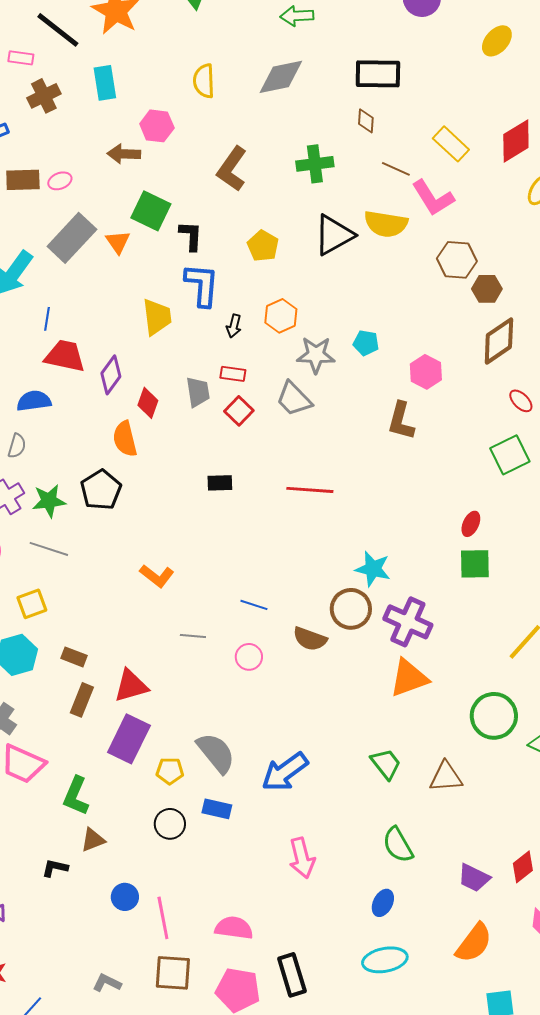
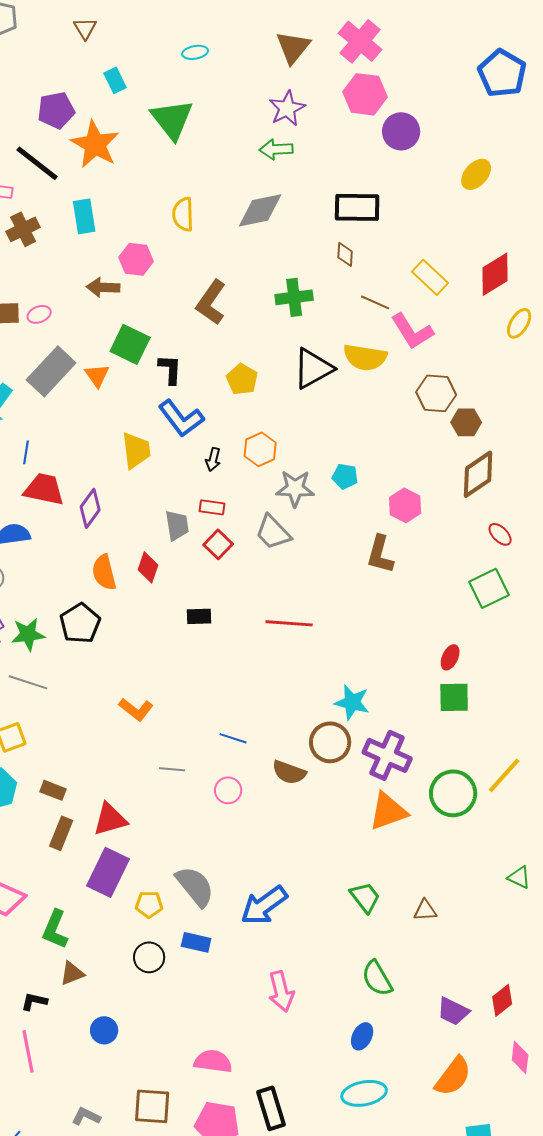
blue L-shape: (202, 285) -> (181, 418), turned 138
red diamond: (148, 403) -> (148, 567), moved
green circle: (494, 716) -> (453, 793), moved
brown triangle: (446, 777) -> (425, 910), size x0.7
pink line: (163, 918) -> (28, 1051), moved

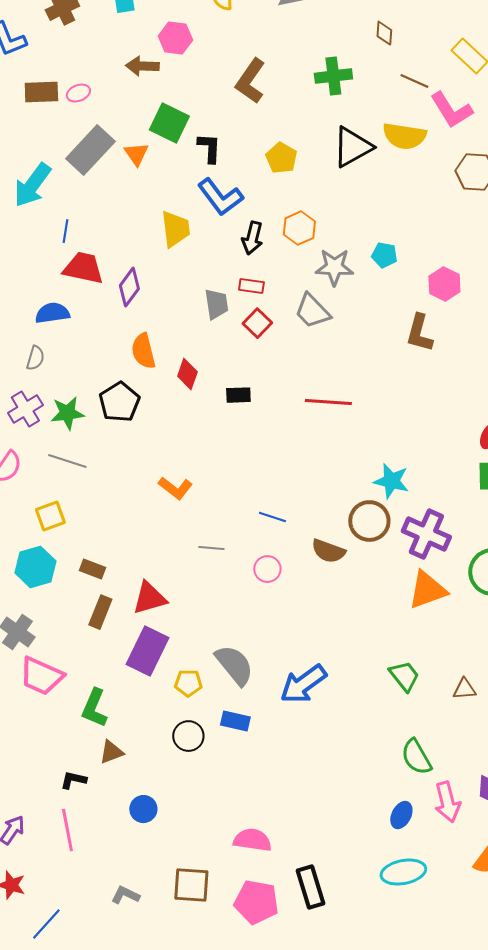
black arrow: (213, 459) -> (252, 238), size x1.4
red diamond: (148, 567) -> (187, 374), moved
pink arrow: (281, 991) -> (447, 802), moved

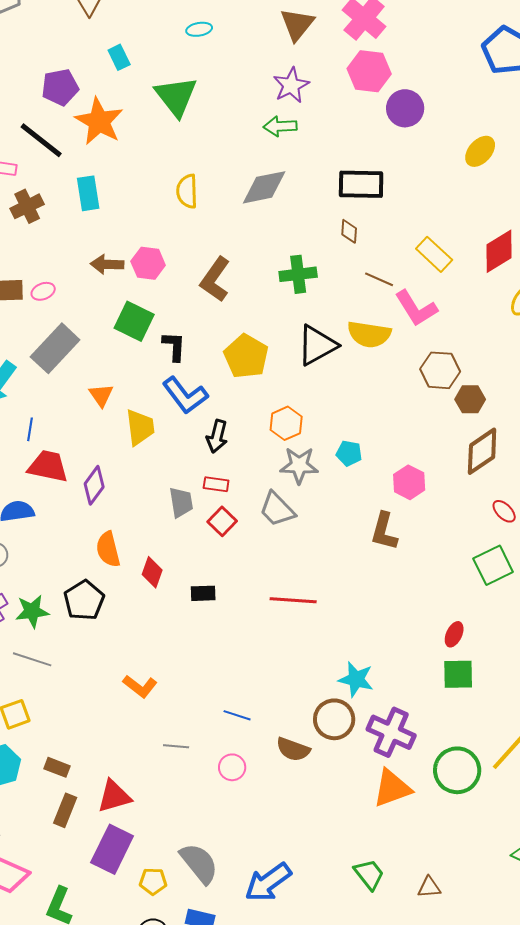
pink hexagon: (175, 38) -> (148, 263), moved
orange triangle: (136, 154) -> (101, 395), moved
yellow pentagon: (281, 158) -> (246, 356), size x1.4
orange hexagon: (299, 228) -> (286, 423), moved

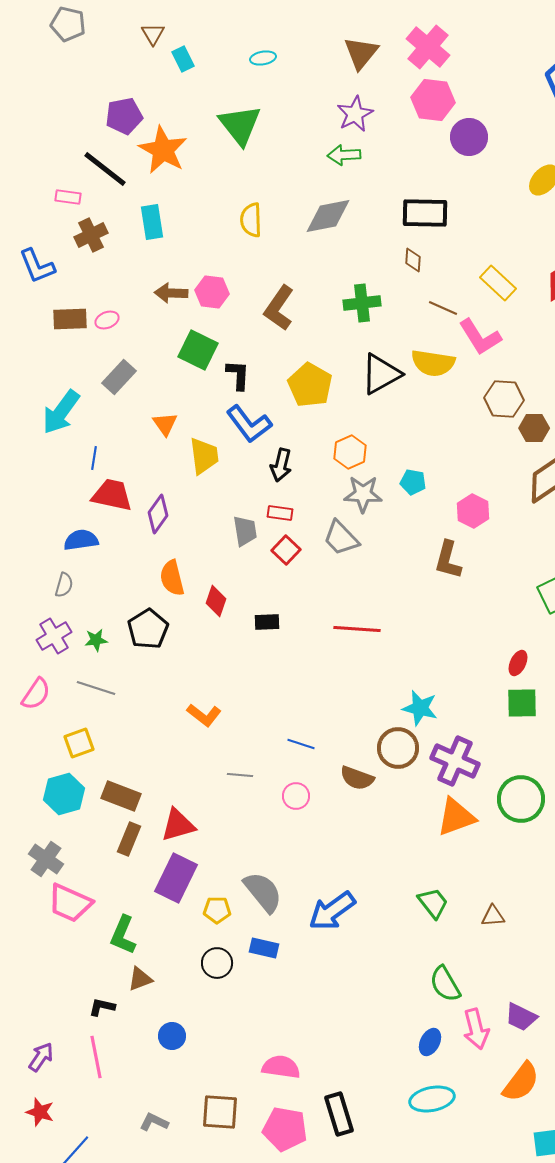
cyan rectangle: (119, 57) -> (183, 59), moved
gray rectangle: (55, 348) -> (119, 377), size x0.7
green star: (32, 611) -> (96, 640), size x0.7
brown rectangle: (57, 767) -> (121, 796), size x1.5

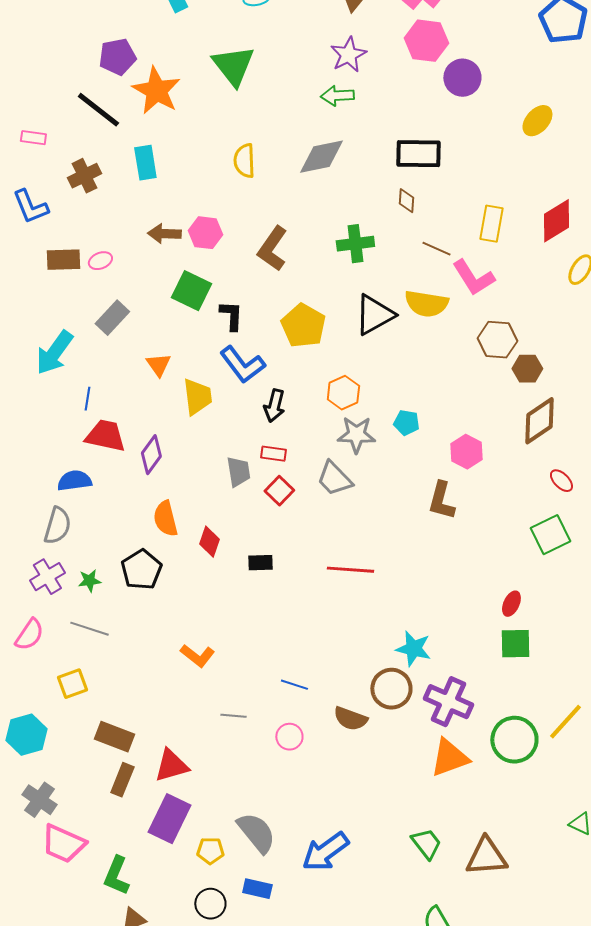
pink rectangle: (68, 197) -> (33, 138), moved
yellow rectangle: (498, 283) -> (491, 224), turned 57
gray semicircle: (64, 585) -> (57, 526), size x1.5
cyan hexagon: (64, 794) -> (26, 735), moved
brown triangle: (493, 916) -> (486, 857), size x1.8

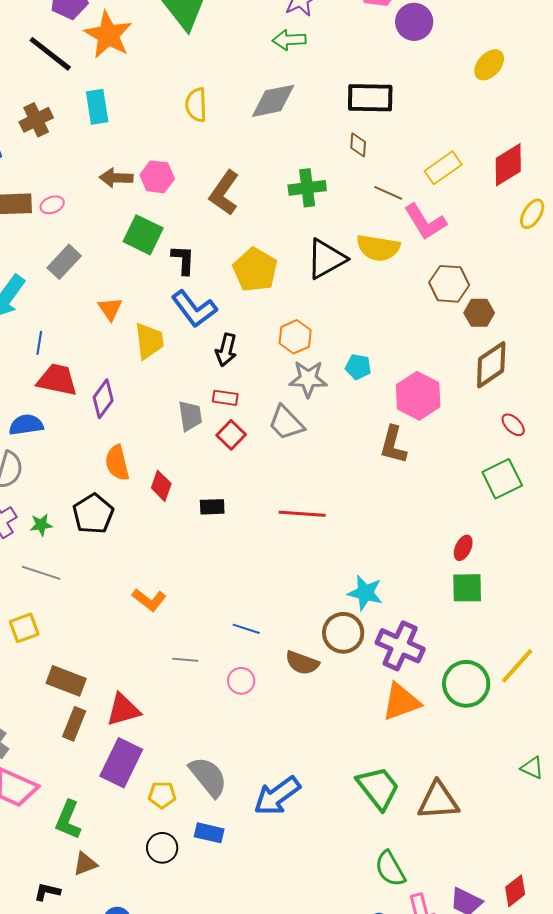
yellow rectangle: (491, 224) -> (443, 168), turned 45
pink hexagon: (466, 452) -> (418, 396), size x1.4
green trapezoid: (426, 844) -> (378, 788), size x1.4

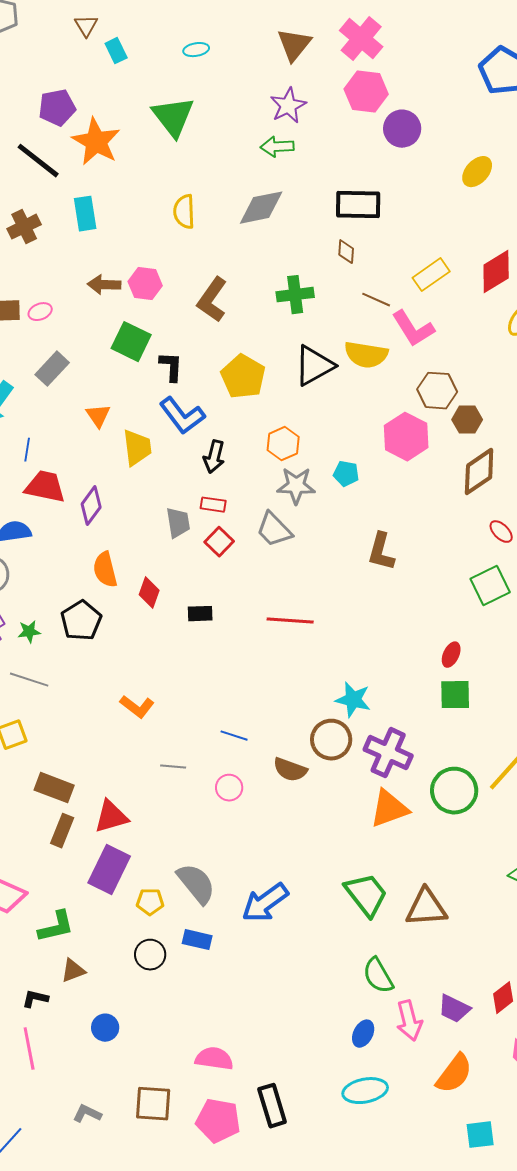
pink hexagon: (418, 396) -> (406, 437), moved
green L-shape: (68, 820) -> (56, 927), turned -126

